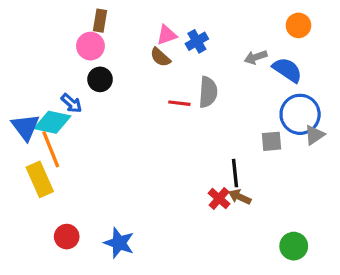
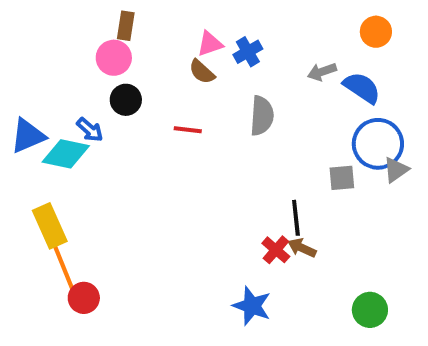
red line: (179, 103) -> (188, 130), moved
blue triangle: (25, 127) -> (28, 136), moved, turned 44
orange line: (51, 149) -> (64, 268), moved
blue star: (119, 243) -> (252, 306), moved

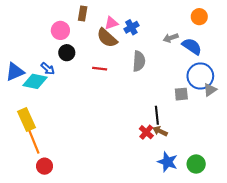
brown rectangle: (126, 26) -> (83, 13), moved
brown semicircle: (202, 72) -> (107, 38), size x1.5
red circle: (84, 298) -> (45, 166), moved
blue star: (252, 306) -> (167, 162), moved

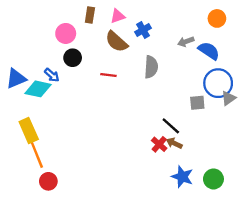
pink triangle: (111, 23) -> (118, 16), moved
black line: (157, 115) -> (171, 126), turned -42

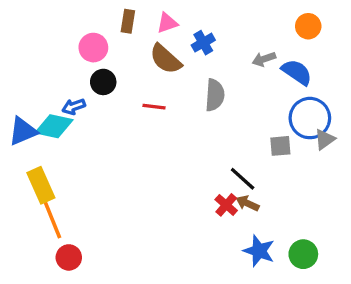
blue arrow: (52, 75) -> (74, 107), turned 119
blue triangle: (16, 79) -> (23, 131), moved

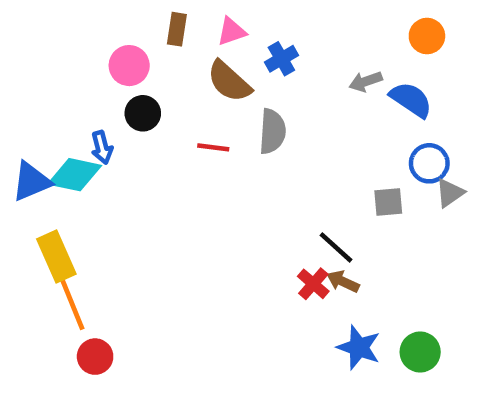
gray semicircle: (215, 95) -> (272, 131), moved
blue arrow: (74, 107) -> (102, 147), turned -85
blue circle: (310, 118) -> (429, 163), size x0.7

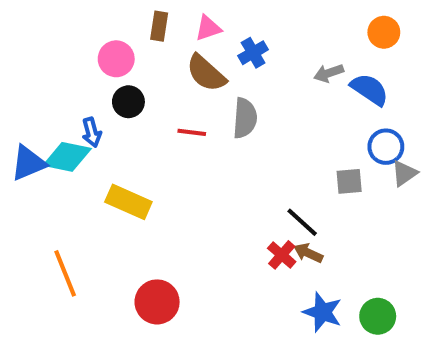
yellow rectangle: (56, 257) -> (128, 202), moved, turned -42
red circle: (95, 357) -> (157, 302), moved, size x1.4

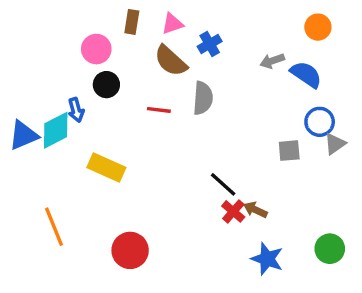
cyan diamond: (67, 157) -> (56, 130), turned -39
black line: (302, 222) -> (223, 184), moved
green circle: (378, 316) -> (330, 249), moved

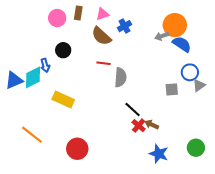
orange circle: (318, 27) -> (175, 25), moved, size x1.5
pink circle: (96, 49) -> (57, 18), moved
gray semicircle: (203, 98) -> (120, 77), moved
red line: (159, 110) -> (103, 63), moved
orange line: (54, 227) -> (32, 135), turned -30

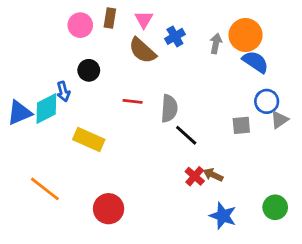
pink triangle: (102, 14) -> (144, 19), turned -40
gray arrow: (162, 36) -> (216, 43), moved, turned 120
red line: (103, 63) -> (133, 101), moved
black line: (133, 110) -> (186, 135), moved

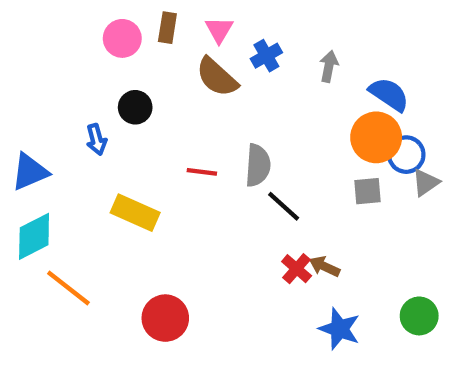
orange circle: (246, 35) -> (376, 137), moved
red line: (133, 101) -> (202, 172), moved
cyan diamond: (46, 108) -> (34, 236), moved

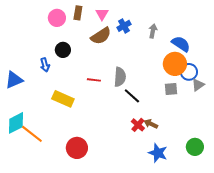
brown semicircle: (217, 77) -> (101, 36), turned -75
cyan diamond: (34, 236) -> (16, 123), moved

